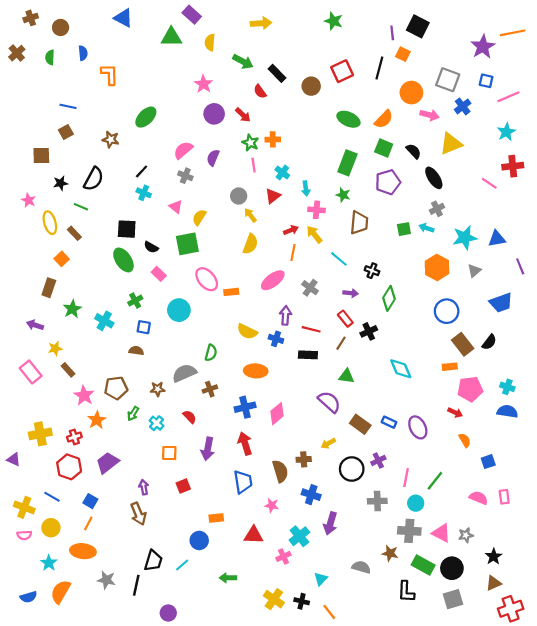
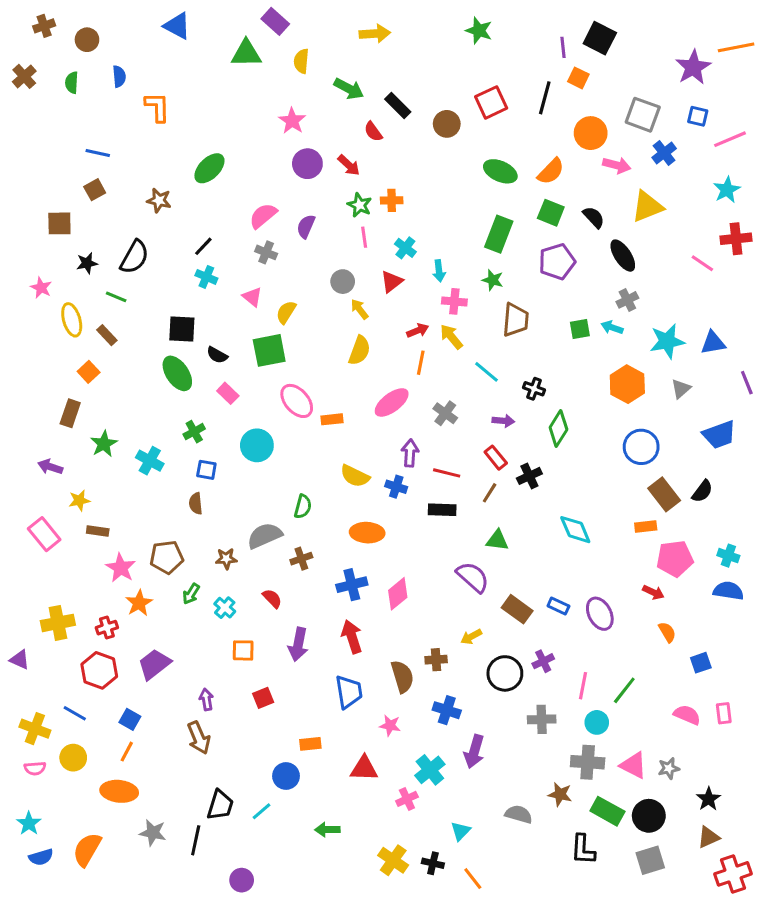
brown semicircle: (136, 351) -> (196, 504), turned -104
brown rectangle: (68, 370) -> (98, 531), turned -40
cyan star: (49, 563) -> (29, 823), moved

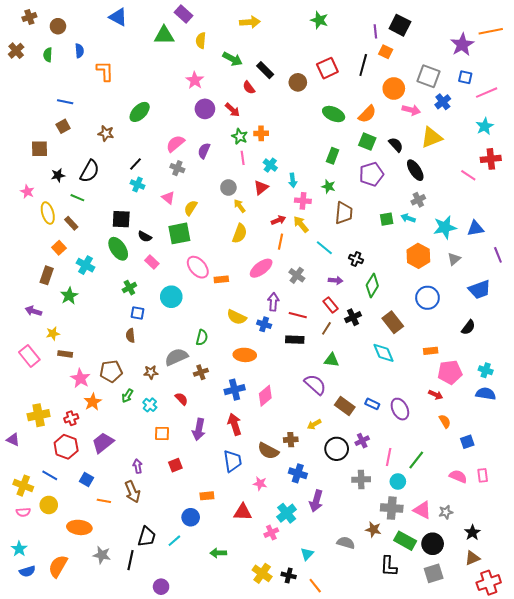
green rectangle: (499, 234) -> (333, 156), size x0.7
cyan cross: (150, 461) -> (86, 265), moved
brown rectangle: (664, 494) -> (393, 322), moved
brown semicircle: (402, 677) -> (268, 451), turned 135
orange line: (127, 752) -> (104, 501), moved, turned 72

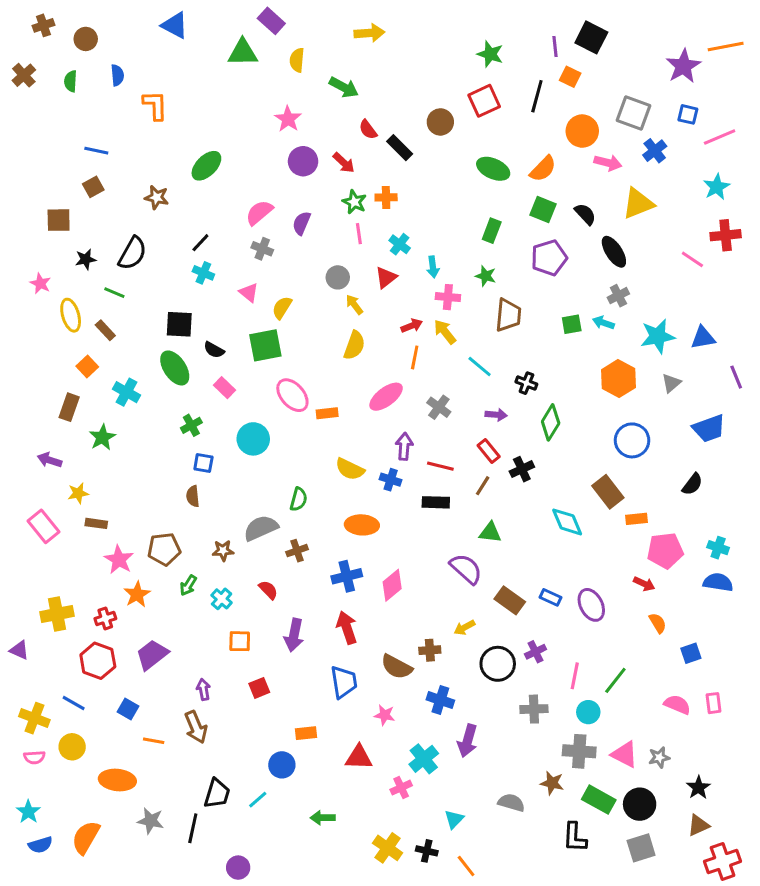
green star: (319, 20) -> (490, 54), moved
black rectangle: (265, 70) -> (400, 148), moved
brown rectangle: (393, 322) -> (608, 492), moved

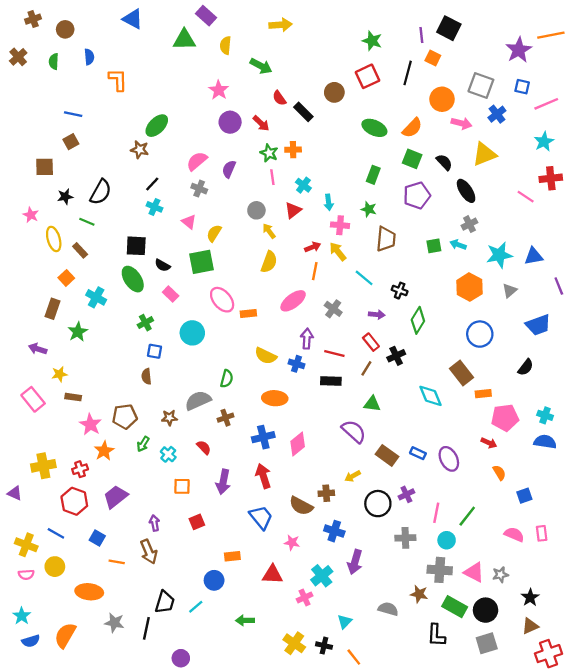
brown star: (157, 197) -> (140, 150), moved
blue trapezoid: (344, 682) -> (261, 517), turned -30

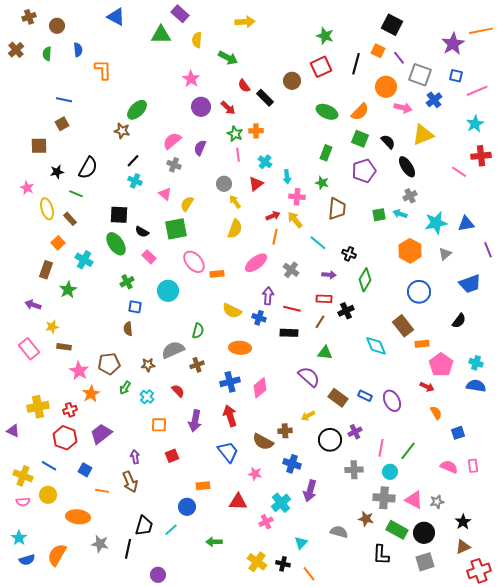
purple line: (421, 35) -> (399, 58), moved, turned -32
red rectangle: (371, 342) -> (324, 299), turned -49
pink pentagon: (505, 418) -> (441, 365), turned -30

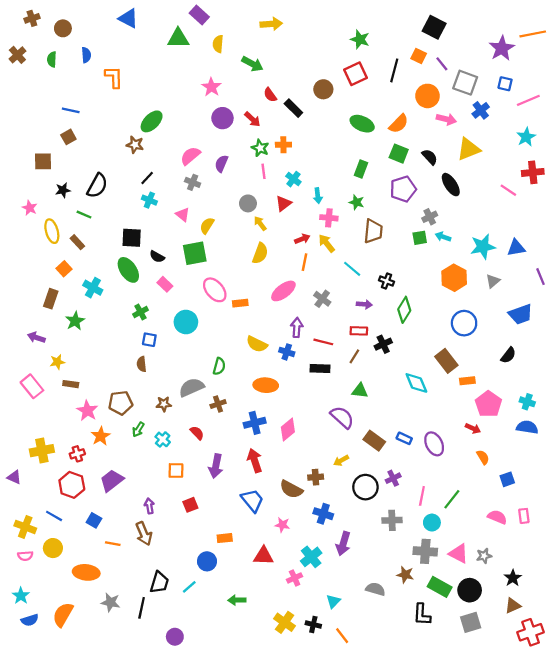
gray cross: (410, 196) -> (430, 217), moved

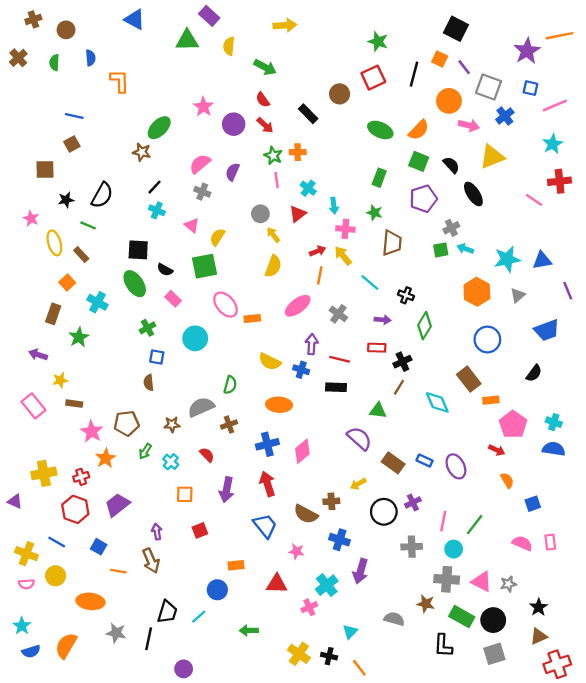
pink star: (211, 87) -> (203, 107), moved
red semicircle: (270, 95) -> (263, 100), moved
brown line: (354, 356) -> (399, 387), moved

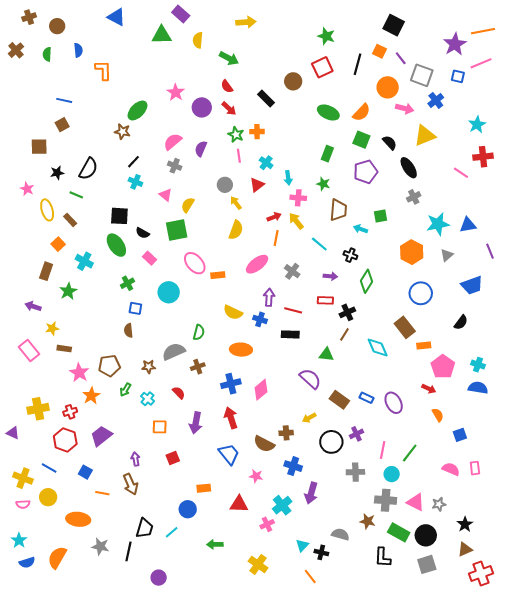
pink line: (555, 106) -> (481, 63), moved
gray cross: (451, 228) -> (414, 197), moved
cyan arrow: (465, 249) -> (360, 229), moved
black cross: (329, 656) -> (321, 552), moved

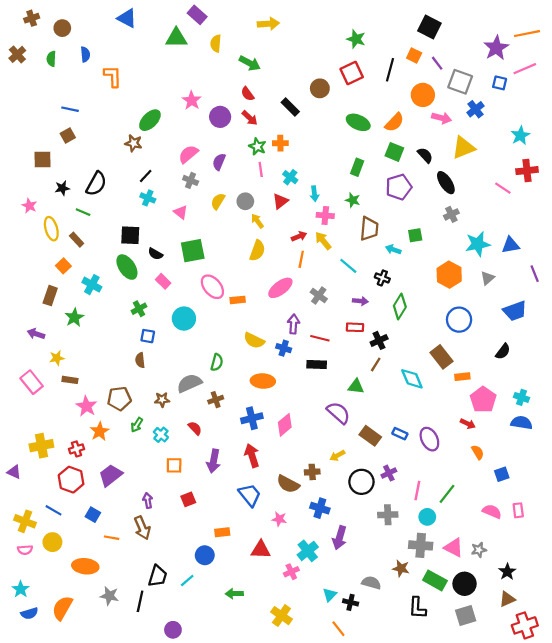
yellow semicircle: (188, 205) -> (218, 201), moved

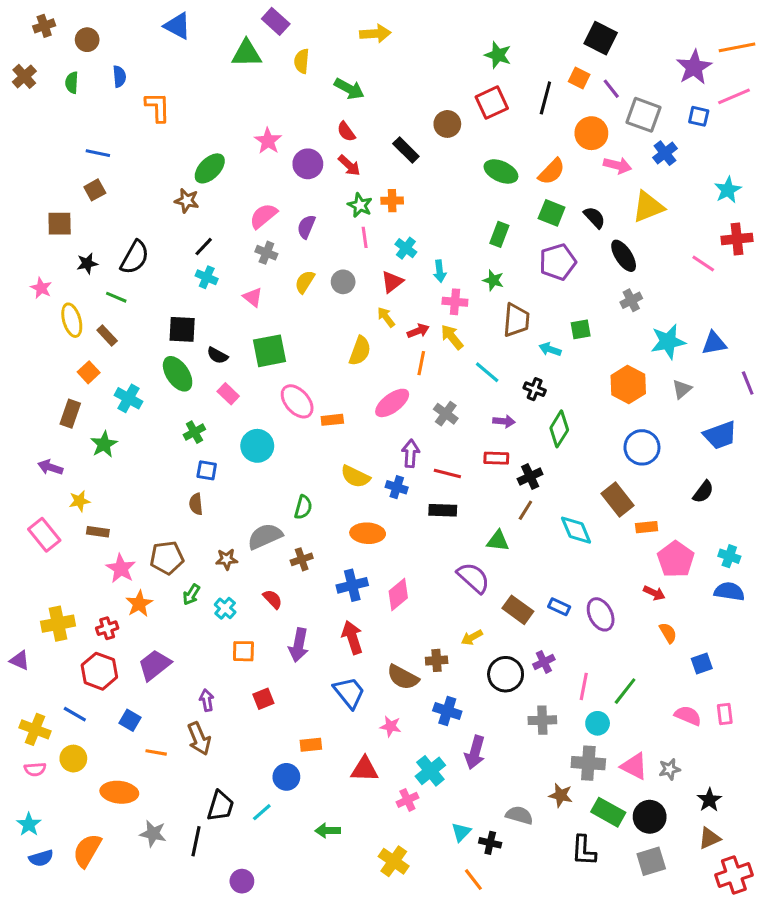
yellow arrow: (257, 221) -> (386, 317), moved

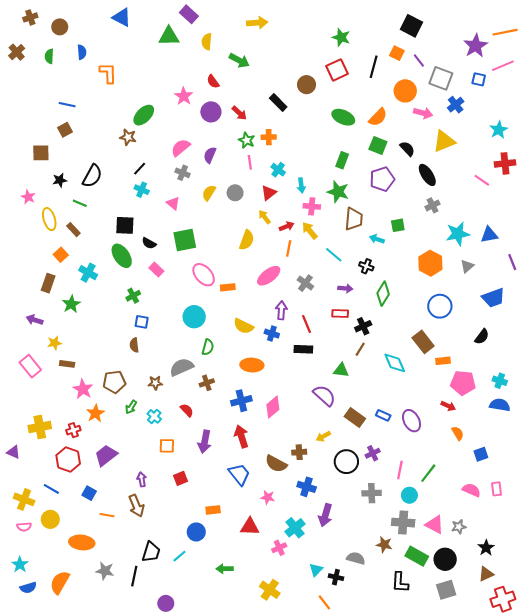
red semicircle: (346, 132) -> (213, 81), moved
green star: (493, 280) -> (338, 192), size x1.5
cyan circle: (257, 446) -> (194, 317), moved
red line: (447, 473) -> (307, 324), turned 54
pink pentagon: (676, 559) -> (463, 383), turned -30

